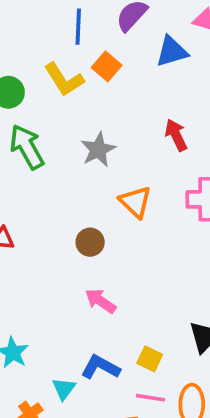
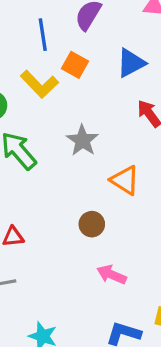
blue triangle: (172, 51) -> (131, 63), moved

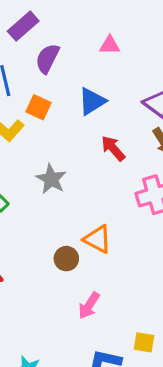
orange triangle: (125, 180) -> (98, 239), moved
pink arrow: (112, 275) -> (89, 305), turned -76

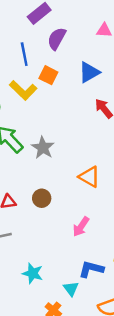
gray star: (51, 179) -> (43, 148), moved
brown circle: (66, 259) -> (42, 198), moved

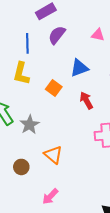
orange square: (48, 75) -> (54, 88), moved
yellow L-shape: (23, 90) -> (21, 74), turned 50
orange triangle: (89, 177) -> (53, 155), moved

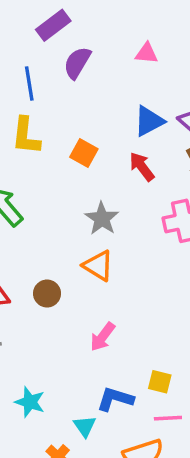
blue triangle: (79, 68) -> (149, 121), moved
gray star: (30, 125) -> (102, 218), moved

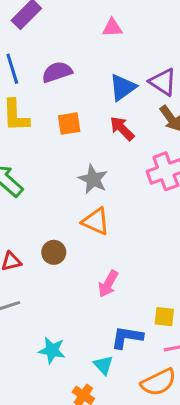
purple semicircle: (77, 63) -> (57, 72), moved, turned 48
orange square: (84, 153) -> (69, 124), turned -30

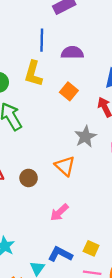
orange square: (69, 124) -> (69, 91), turned 30
gray star: (93, 179) -> (85, 137), moved

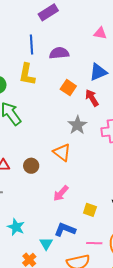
orange square: (69, 91) -> (68, 88), moved
yellow square: (91, 248) -> (90, 210), moved

